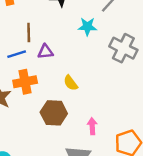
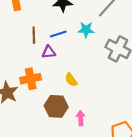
blue line: (17, 54) -> (58, 34), moved
pink arrow: (92, 126) -> (81, 118), moved

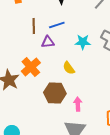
cyan star: (86, 30) -> (83, 42), moved
orange cross: (31, 79) -> (31, 67), turned -30

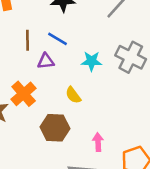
blue line: (57, 25) -> (58, 39), turned 49
pink arrow: (78, 104) -> (98, 142), moved

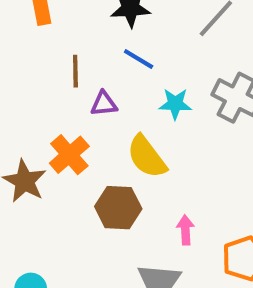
blue line: (58, 39) -> (139, 59), moved
yellow semicircle: (73, 95) -> (147, 157), size x1.6

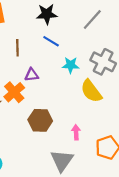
purple triangle: (104, 104) -> (32, 75), moved
yellow semicircle: (147, 157) -> (91, 91), moved

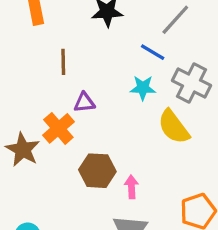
blue line: (51, 41) -> (153, 52), moved
pink arrow: (76, 132) -> (131, 187), moved

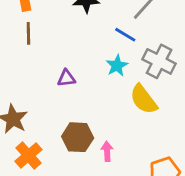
brown line: (63, 62) -> (28, 33), moved
cyan star: (143, 88) -> (117, 66), turned -30
orange cross: (58, 128) -> (28, 155), moved

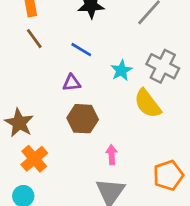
brown line: (28, 33) -> (34, 39), turned -35
blue line: (125, 35) -> (81, 50), moved
brown hexagon: (78, 137) -> (83, 119), moved

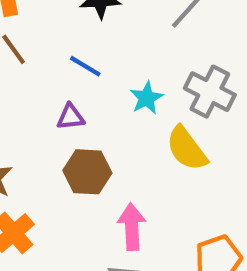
pink arrow: (112, 155) -> (132, 227), size x1.5

